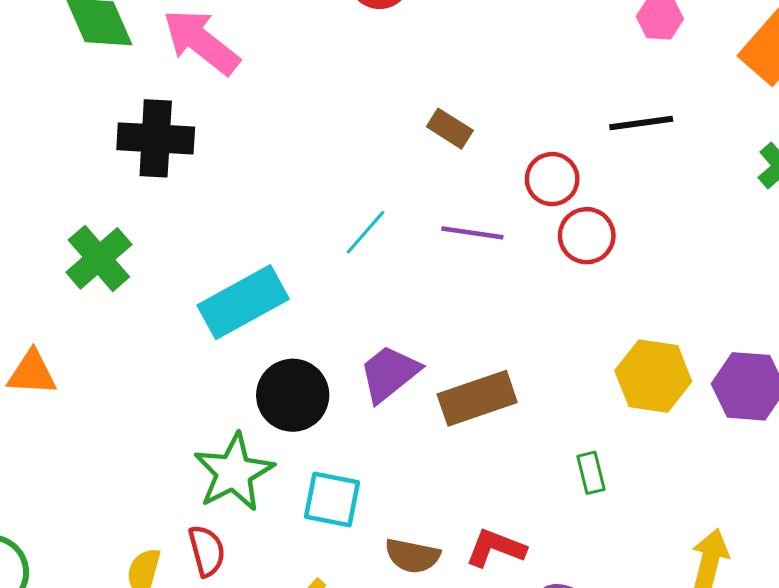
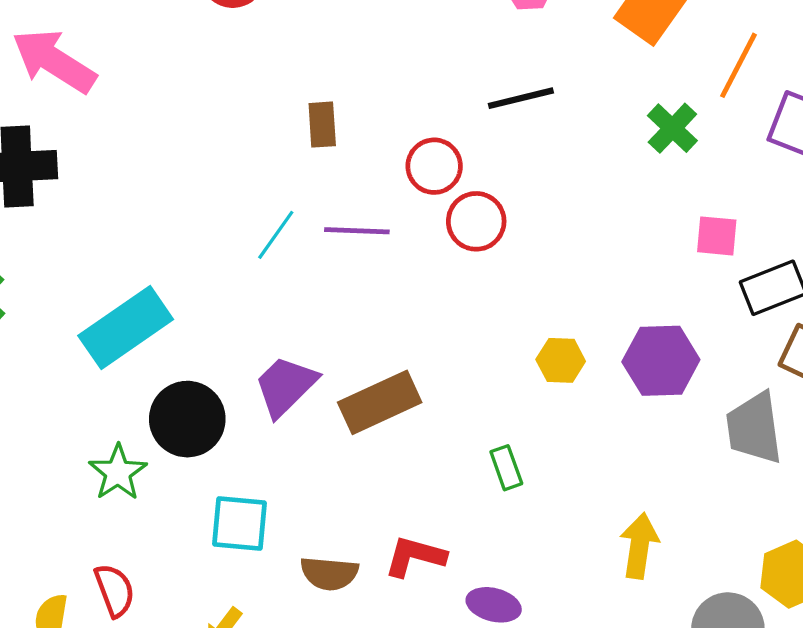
brown rectangle: (450, 129) -> (322, 125), turned 60
cyan line: (366, 232) -> (276, 235), moved
yellow hexagon: (653, 376) -> (561, 360), size x0.6
green star: (234, 472) -> (118, 472), moved, size x0.7

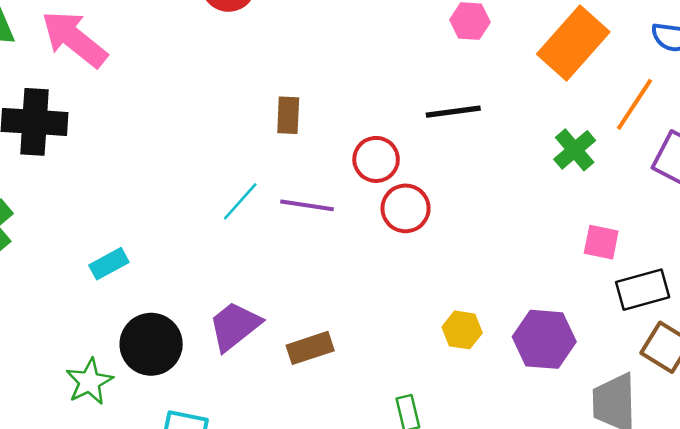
cyan rectangle: (126, 328) -> (109, 264), size x0.5
brown rectangle: (380, 402) -> (310, 348), size x0.7

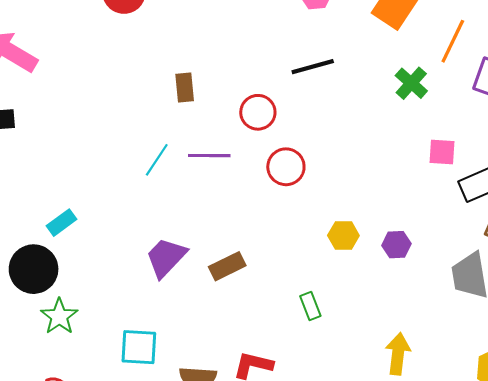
red circle: (406, 208) -> (286, 167), moved
purple hexagon: (544, 339) -> (396, 245), moved, size x0.6
black circle: (151, 344) -> (34, 269), moved

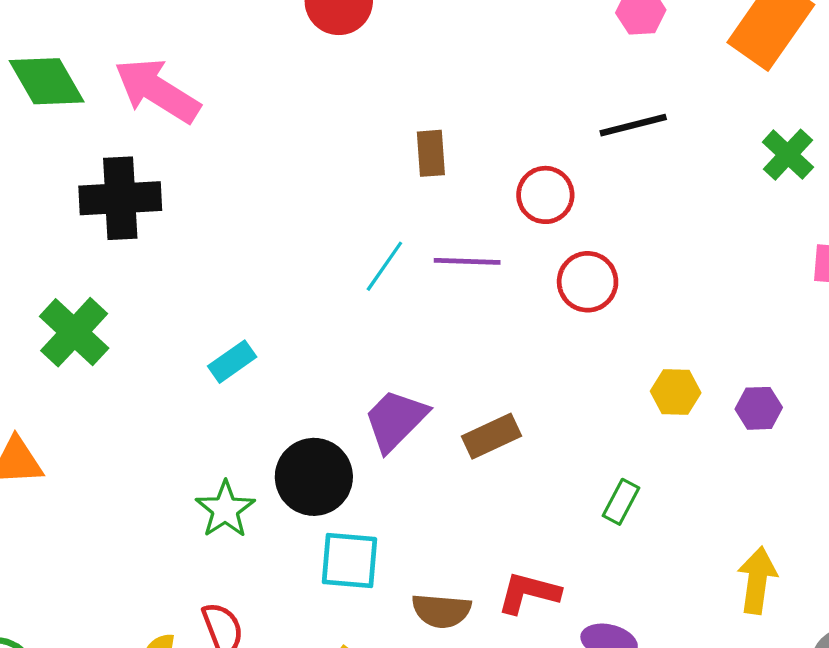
black circle: (34, 269) -> (314, 477), moved
green rectangle: (310, 306) -> (621, 502), turned 48

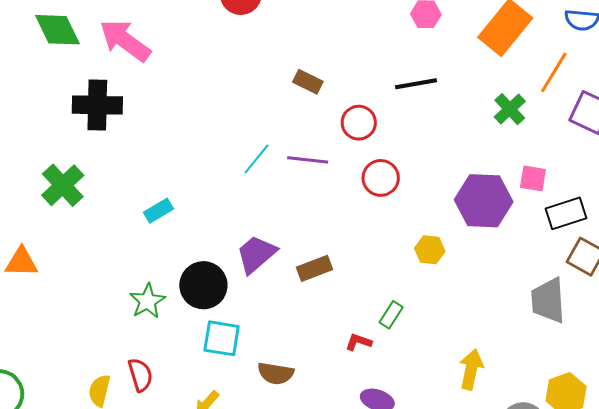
brown rectangle: (431, 153) -> (308, 82), moved, turned -64
purple hexagon: (759, 408) -> (484, 201), moved, size x2.0
red L-shape: (529, 593) -> (359, 342), moved, size x0.7

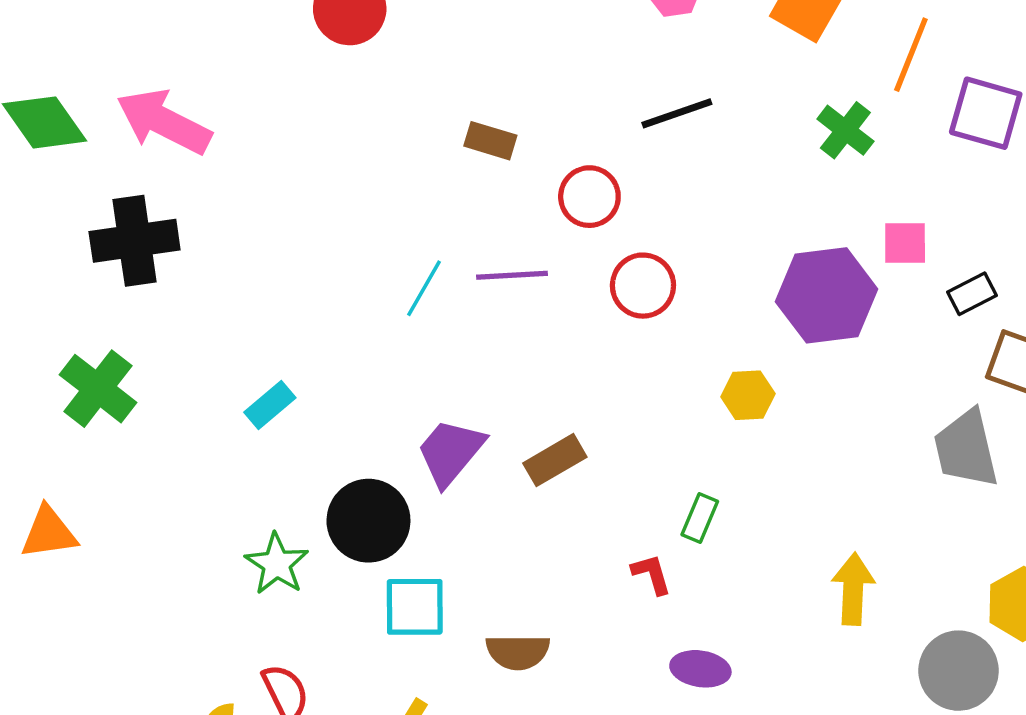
black rectangle: (566, 213) -> (972, 294), size x0.7
red L-shape: (359, 342) -> (652, 574), turned 64

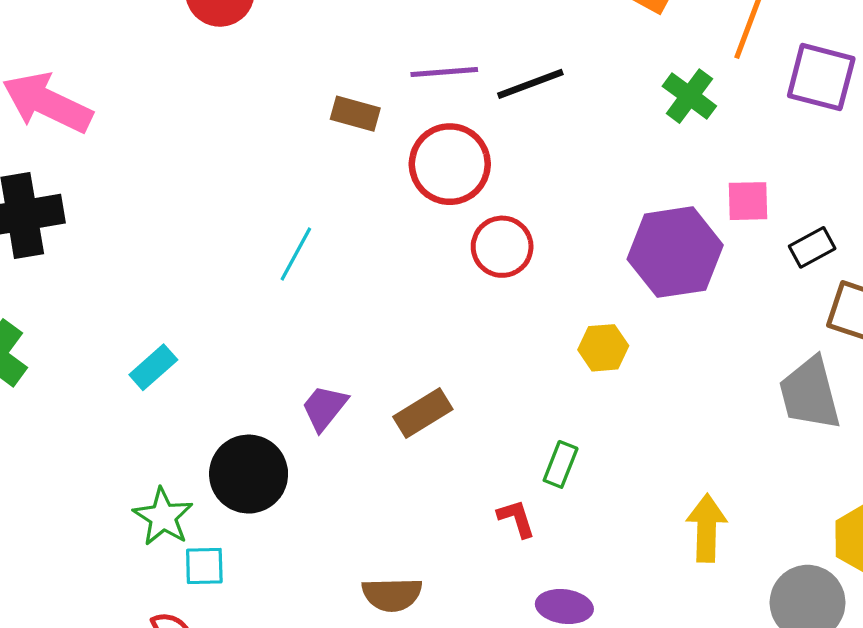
red circle: (589, 197) -> (450, 164), size x1.4
purple line: (512, 275) -> (444, 72), moved
purple trapezoid: (451, 452) -> (324, 408), size x0.7
cyan square: (415, 607) -> (204, 566), moved, size x0.7

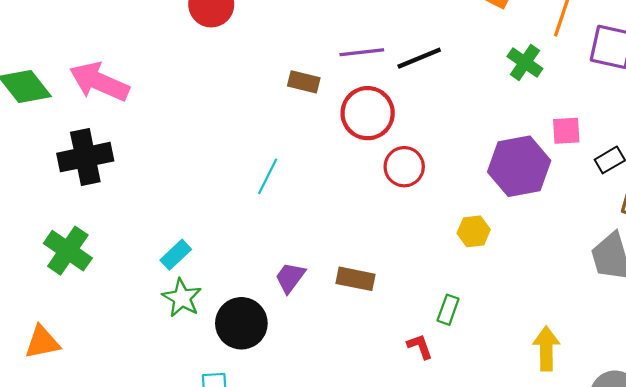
brown rectangle: (423, 413) -> (356, 279), turned 45
green star: (163, 517) -> (182, 298), moved

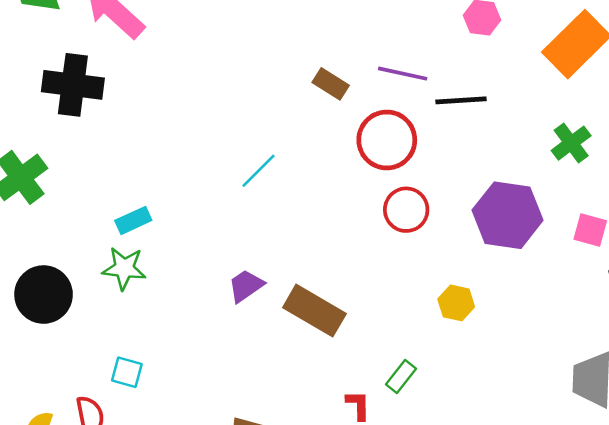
purple hexagon: (519, 166) -> (508, 215), moved
brown rectangle: (356, 279) -> (314, 311), size x1.4
green star: (182, 298) -> (124, 268), turned 30
black circle: (241, 323) -> (44, 295), moved

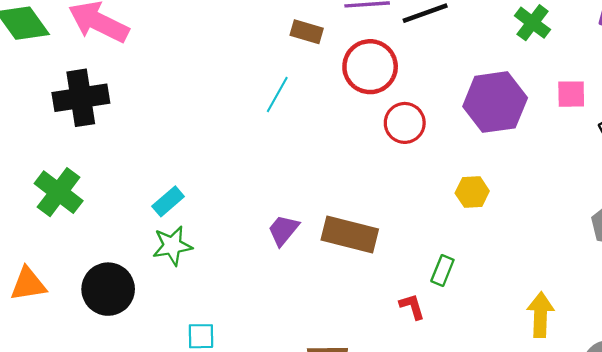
cyan line: (259, 171) -> (277, 95), moved

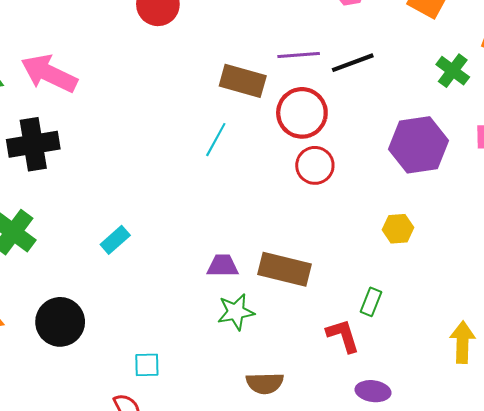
brown rectangle: (307, 32) -> (243, 81), size x1.5
red circle: (405, 123) -> (315, 165), moved
purple trapezoid: (283, 230) -> (223, 266), turned 52
green star: (172, 246) -> (236, 312), moved
red L-shape: (412, 307) -> (343, 336), size x1.4

